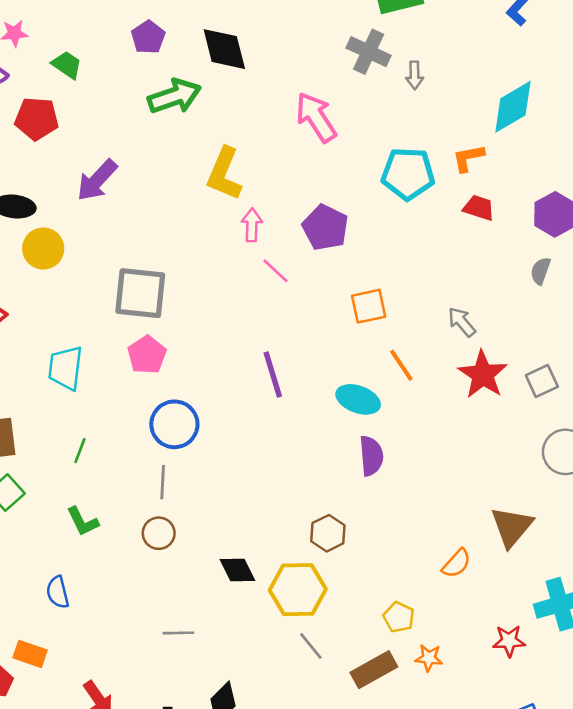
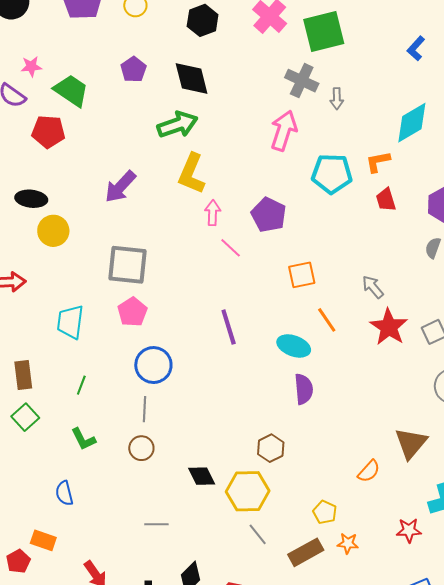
green trapezoid: (67, 65) -> (71, 91), size x1.5
green arrow: (174, 96) -> (178, 125), moved
pink arrow: (316, 117) -> (284, 131), moved, turned 51
purple arrow: (97, 180) -> (120, 187), moved
red trapezoid: (479, 208) -> (386, 200), turned -125

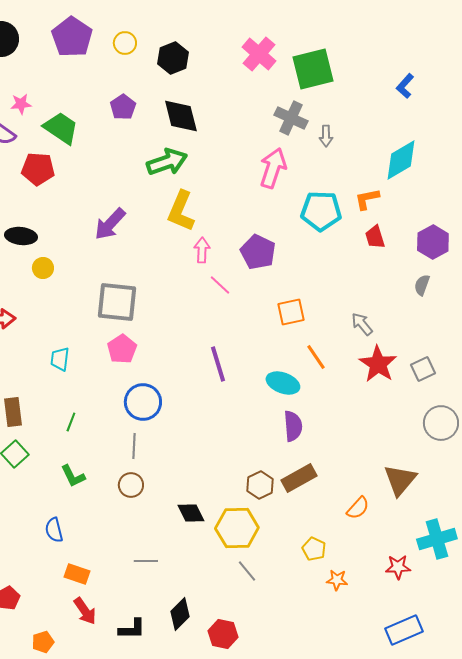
black hexagon: (203, 20) -> (173, 58), moved
yellow circle: (53, 231) -> (43, 268), size x0.7
cyan trapezoid: (70, 322) -> (60, 359), size x0.7
orange rectangle: (43, 540) -> (77, 574), moved
brown rectangle: (306, 552) -> (299, 478), moved

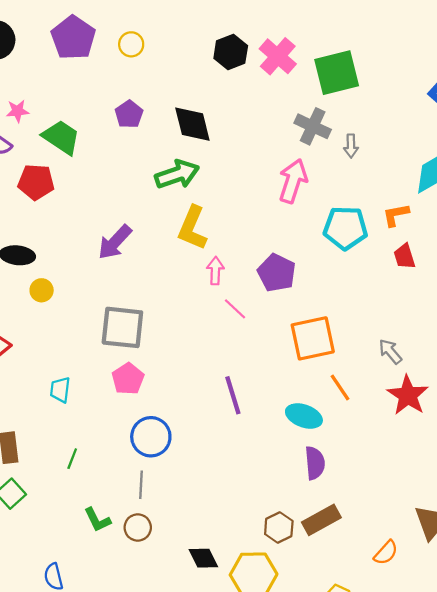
black hexagon: (173, 58) -> (231, 52), moved
orange square: (291, 312) -> (313, 338), size x1.5
green L-shape: (73, 476) -> (97, 520), moved

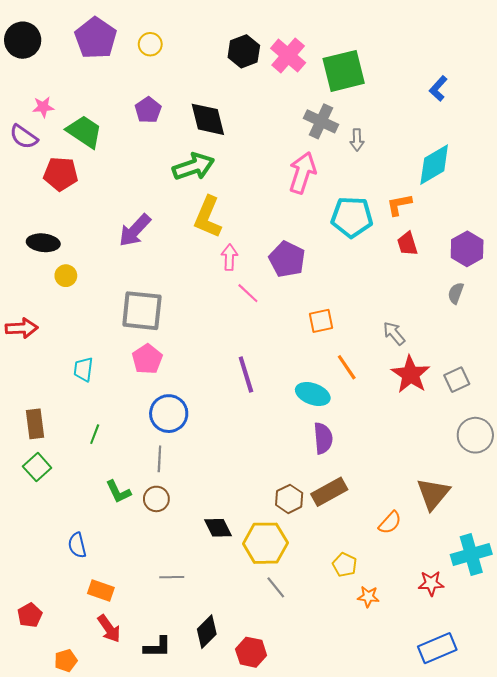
orange square: (313, 338) -> (321, 321), size x0.6

